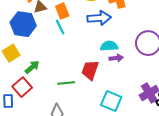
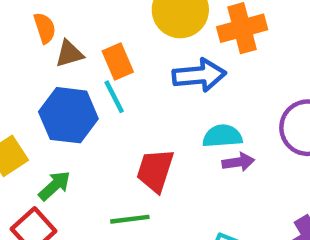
blue hexagon: (23, 24) -> (68, 115), moved
red trapezoid: (90, 70) -> (155, 170), moved

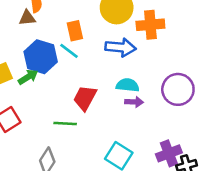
brown triangle: (69, 54) -> (27, 18), moved
cyan line: (114, 97) -> (69, 51), turned -36
green arrow: (55, 186) -> (28, 77), moved

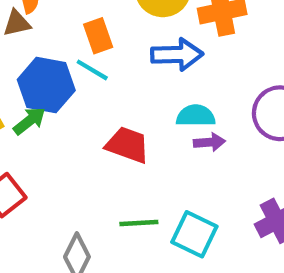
red trapezoid: (85, 98) -> (127, 145), turned 88
green line: (65, 124) -> (139, 223), moved

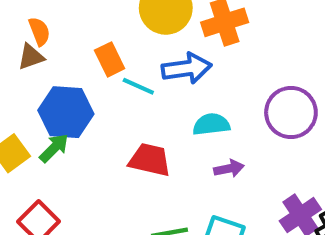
cyan line: (92, 70) -> (138, 86), moved
purple arrow: (209, 142) -> (229, 169), moved

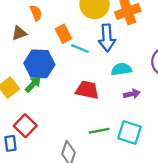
orange semicircle: (39, 31) -> (36, 13), moved
blue arrow: (187, 68) -> (107, 38), turned 96

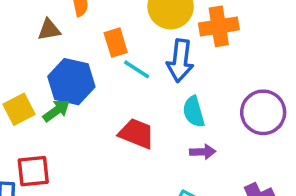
cyan semicircle: (121, 69) -> (194, 112), turned -108
red square: (25, 126) -> (33, 171), turned 30

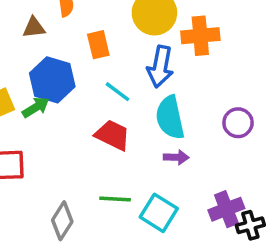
cyan line: (137, 69) -> (118, 92), moved
cyan semicircle: (194, 112) -> (170, 118), size x1.4
purple circle: (263, 112) -> (238, 123), size x0.7

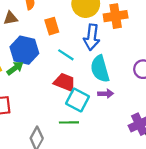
cyan square: (159, 213) -> (77, 100), moved

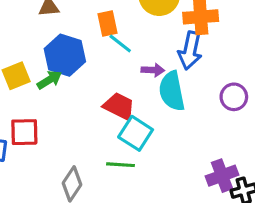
blue arrow: (92, 37) -> (190, 51), moved
cyan line: (66, 55) -> (120, 43), moved
purple arrow: (106, 94) -> (153, 70), moved

